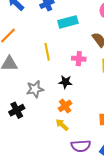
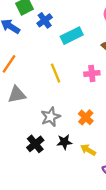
black star: (65, 82) -> (64, 142), moved
orange cross: (65, 106) -> (86, 117), moved

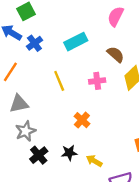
blue cross: (45, 20) -> (34, 43), moved
gray star: (51, 117) -> (26, 131), moved
orange cross: (86, 117) -> (82, 120), moved

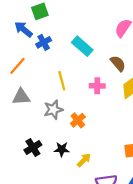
cyan rectangle: (76, 42) -> (82, 46), turned 60
gray star: (26, 131) -> (53, 110), moved
yellow arrow: (94, 161) -> (84, 160), turned 96

